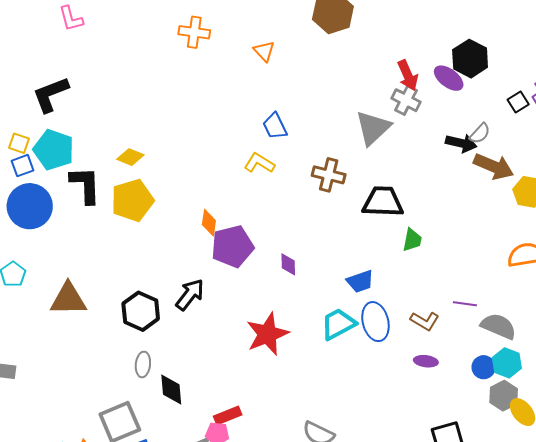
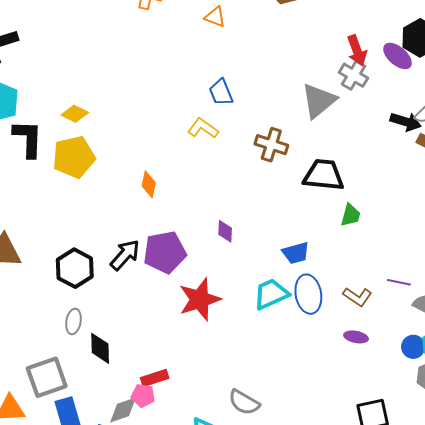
orange triangle: (264, 51) -> (215, 17), turned -30
purple pentagon: (232, 246) -> (165, 252), moved

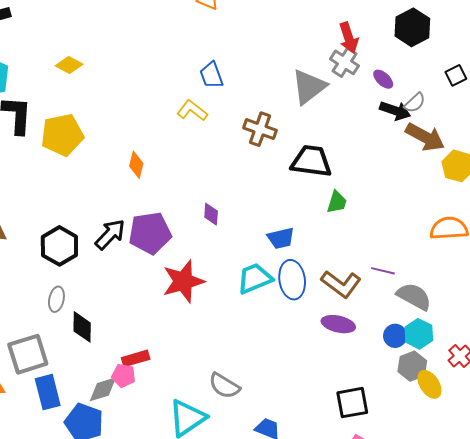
purple ellipse: (398, 56) -> (383, 79), moved, size x0.7
yellow diamond: (75, 114) -> (69, 65), moved
brown L-shape: (357, 297) -> (341, 284), size x1.4
purple ellipse: (356, 337) -> (338, 324), size x1.4

